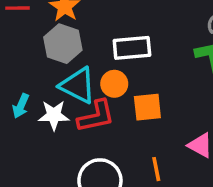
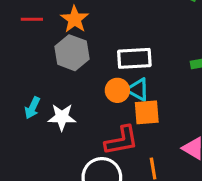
cyan triangle: (78, 85) -> (138, 90), moved, size x0.7
red L-shape: (96, 116) -> (121, 140), moved

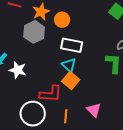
orange circle: (117, 90) -> (62, 20), moved
orange square: (147, 112) -> (71, 80), turned 30

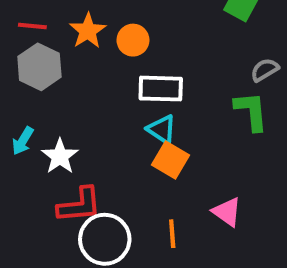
gray hexagon: (34, 32) -> (39, 67), moved
white star: (18, 70) -> (60, 156), turned 30
red L-shape: (51, 94) -> (79, 205), moved

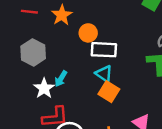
orange circle: (133, 40) -> (88, 33), moved
gray hexagon: (39, 67) -> (33, 52), moved
cyan arrow: (23, 141) -> (61, 79), moved

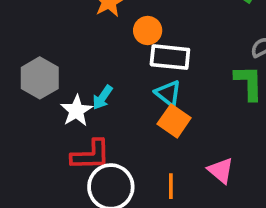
gray hexagon: (33, 52) -> (40, 78), moved

